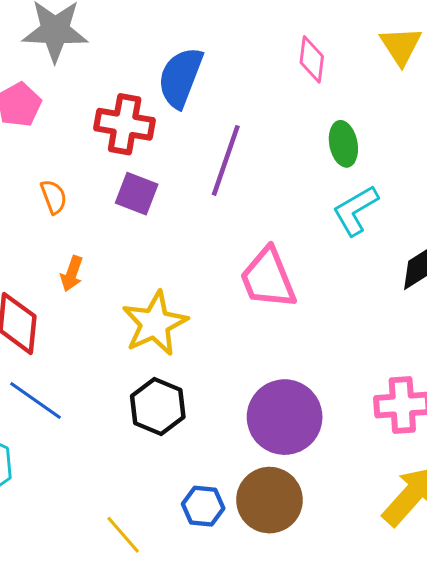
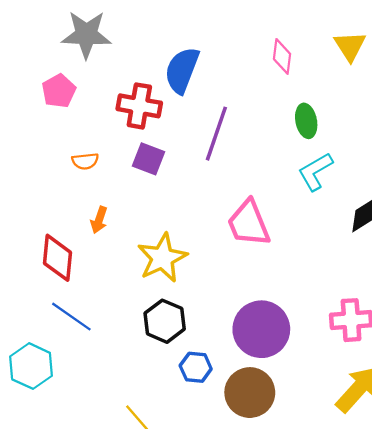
orange semicircle: (54, 197) -> (85, 161), turned 105
blue hexagon: (203, 506) -> (196, 367), moved

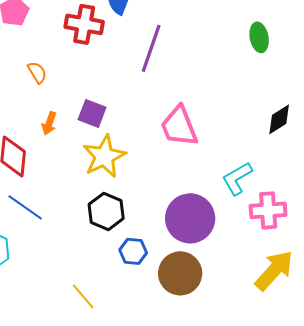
green ellipse: (306, 121) -> (259, 37), moved
purple square: (148, 159) -> (92, 113), moved
orange semicircle: (85, 161) -> (37, 72), turned -115
cyan L-shape: (315, 172) -> (237, 178), moved

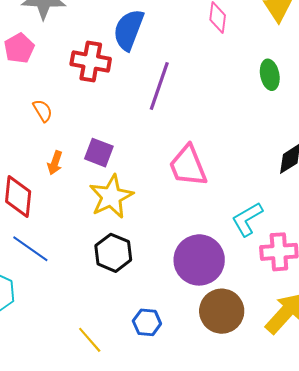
blue hexagon: (133, 251) -> (147, 322), moved
brown circle: (180, 273) -> (222, 311), moved

